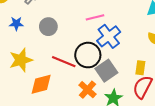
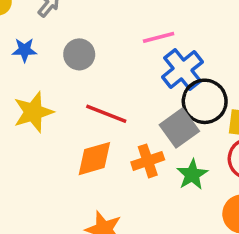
black circle: (88, 55) -> (205, 101), moved
orange diamond: (41, 84) -> (94, 159), moved
orange cross: (87, 90) -> (148, 161), turned 30

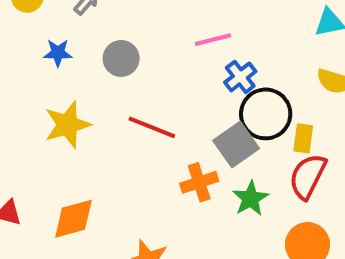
blue cross: (182, 69) -> (240, 77), size x0.7
orange diamond: (94, 159) -> (74, 219), moved

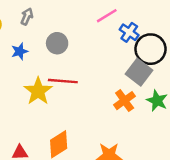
red line: (152, 127) -> (63, 81), moved

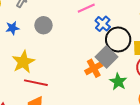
red line: (63, 81) -> (36, 83), moved
orange cross: (125, 101) -> (94, 68), moved

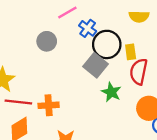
gray circle: (43, 25) -> (47, 41), moved
orange cross: (94, 68) -> (49, 105), moved, turned 30

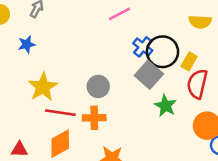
blue cross: (88, 28) -> (143, 47), moved
gray circle: (47, 41) -> (98, 86), moved
yellow rectangle: (131, 52) -> (189, 61), turned 35

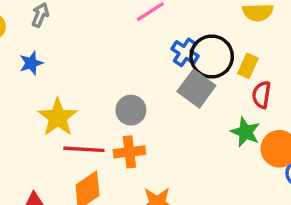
red semicircle: (197, 84) -> (261, 95), size x0.7
green star: (165, 106) -> (245, 132), moved

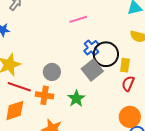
yellow rectangle: (248, 66) -> (125, 65), turned -32
green star: (245, 132) -> (76, 99), moved

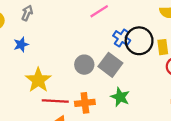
gray square: (92, 70) -> (110, 65), moved
gray circle: (52, 72) -> (84, 65), moved

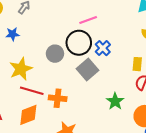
black circle: (139, 41) -> (79, 43), moved
gray circle: (84, 65) -> (55, 54), moved
green star: (120, 97) -> (115, 101), moved

